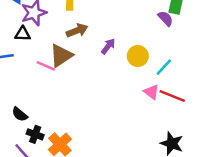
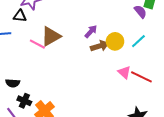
brown arrow: (77, 30) -> (100, 46), moved
cyan line: (164, 67) -> (138, 41), moved
black semicircle: (20, 114) -> (13, 83), turned -40

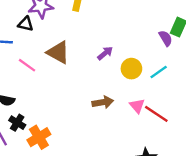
brown triangle: (51, 36) -> (58, 52), turned 50
pink line: (37, 44) -> (27, 65), moved
brown arrow: (100, 46) -> (103, 102), moved

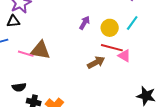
brown triangle: (58, 52) -> (40, 50), moved
red line: (156, 114) -> (112, 48), moved

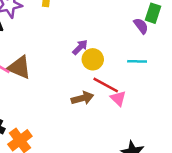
cyan line: (132, 23) -> (137, 61), turned 42
yellow circle: (110, 28) -> (93, 59), moved

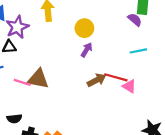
yellow circle: (93, 59) -> (84, 28), moved
brown arrow: (82, 98) -> (96, 80), moved

